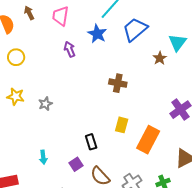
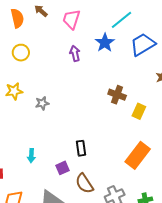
brown arrow: (29, 13) -> (41, 11), turned -32
yellow star: (16, 96) -> (14, 91), turned -30
yellow rectangle: (122, 125) -> (139, 111), moved

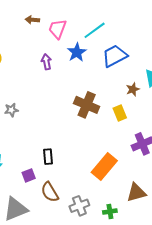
brown arrow: (41, 11) -> (32, 20), moved, turned -40
pink trapezoid: (71, 19) -> (57, 29), moved
brown cross: (117, 95) -> (87, 105), size x1.4
yellow rectangle: (139, 111) -> (120, 113), moved, turned -49

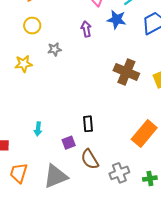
blue star: (77, 52) -> (117, 19), turned -30
gray star: (11, 110) -> (55, 49), moved

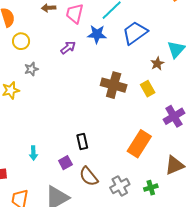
yellow circle: (32, 26) -> (21, 41), moved
purple arrow: (86, 29) -> (68, 48), turned 70
gray star: (55, 49) -> (31, 69), moved

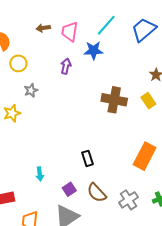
blue trapezoid: (135, 33) -> (144, 30), moved
purple arrow: (68, 48) -> (66, 66), turned -35
purple square: (65, 163) -> (69, 189), moved

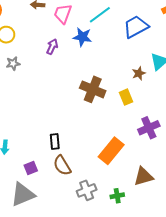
brown semicircle: (97, 193) -> (62, 166), moved

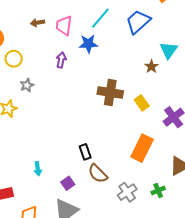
yellow rectangle: (126, 97) -> (142, 103), moved

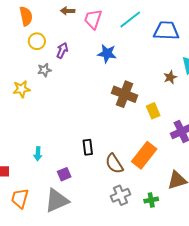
blue trapezoid: (138, 22) -> (166, 31), turned 32
blue star: (88, 44) -> (107, 54), moved
purple arrow: (61, 60) -> (62, 51), moved
brown semicircle: (98, 174) -> (114, 164), moved

